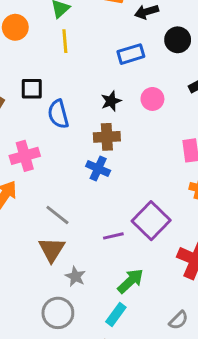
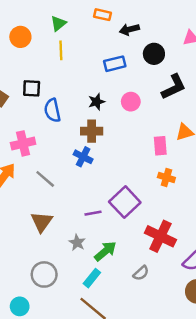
gray line: (57, 215) -> (45, 179), moved
gray star: (75, 276) -> (77, 243), moved
gray semicircle: (178, 320) -> (141, 273), moved

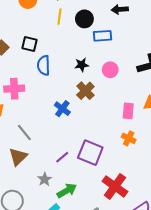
black circle: (154, 54) -> (84, 19), moved
brown cross: (92, 131) -> (85, 91), moved, turned 36
gray line: (45, 179) -> (24, 133), moved
purple square: (125, 202) -> (90, 153), turned -35
purple line: (93, 213) -> (62, 157), turned -40

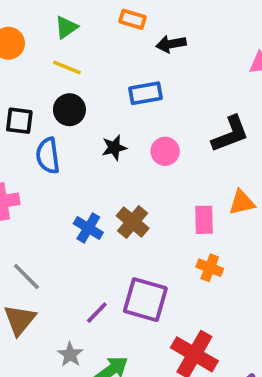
yellow line: (60, 17) -> (67, 68), turned -70
black circle: (84, 19) -> (69, 110), moved
brown cross: (85, 91) -> (133, 222), moved

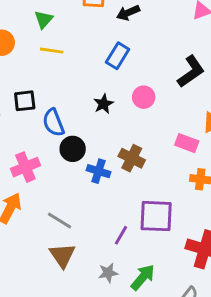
blue rectangle: (145, 93) -> (118, 56), turned -35
black circle: (69, 110) -> (73, 149), moved
pink rectangle: (204, 220) -> (187, 143), turned -55
gray star: (70, 355) -> (108, 273), turned -30

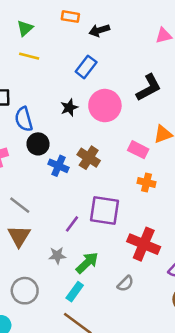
pink circle: (144, 97) -> (105, 106), size x1.6

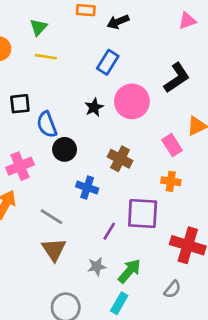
pink rectangle: (138, 150) -> (172, 145), turned 36
blue cross: (58, 166) -> (87, 187), moved
orange cross: (146, 183) -> (171, 181), moved

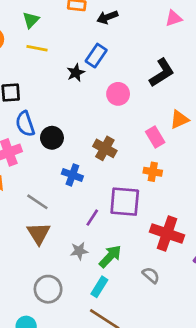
pink circle: (132, 101) -> (118, 94), size x0.7
black star: (94, 107) -> (76, 73), moved
blue semicircle: (47, 124) -> (25, 124), moved
gray semicircle: (172, 289) -> (151, 275), turned -90

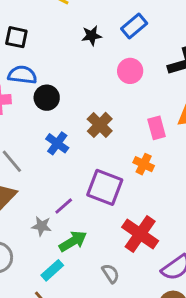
blue rectangle: (96, 56) -> (134, 26), moved
blue semicircle: (25, 124) -> (22, 75), turned 100
purple line: (92, 218) -> (64, 206), moved

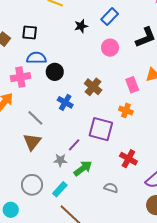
red cross: (140, 234) -> (128, 159), size x0.7
cyan rectangle: (52, 270) -> (60, 189), moved
gray semicircle: (111, 273) -> (111, 188), turned -32

